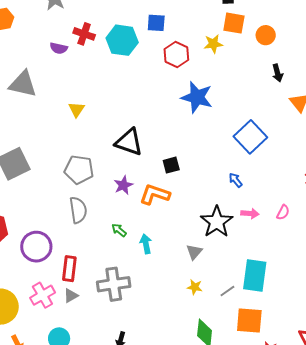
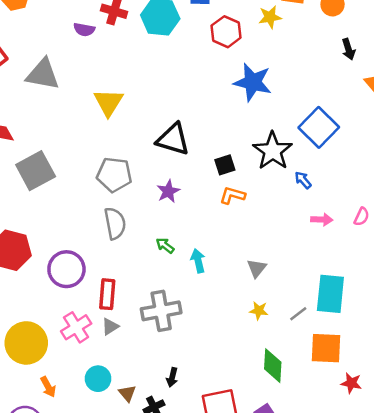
yellow triangle: (76, 109) -> (108, 102), size x1.5
orange L-shape: (155, 194) -> (232, 195), moved, size x0.7
black star: (217, 222) -> (273, 151), moved

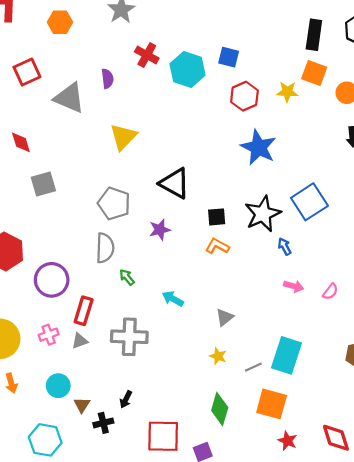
purple semicircle: (84, 30) -> (107, 79), moved, turned -120
gray square: (36, 171) -> (43, 184), size x0.7
green arrow: (165, 246) -> (127, 277), moved
cyan arrow: (198, 261) -> (173, 299), turned -60
pink cross: (76, 327) -> (49, 335), size x0.7

